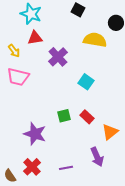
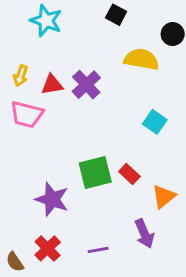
red triangle: (35, 38) -> (52, 85), moved
yellow arrow: (14, 51) -> (21, 76), turned 56
cyan square: (86, 82) -> (155, 122), moved
green square: (64, 116) -> (95, 173), size x1.6

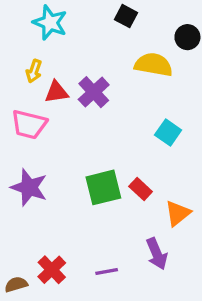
yellow arrow: (21, 76) -> (34, 71), moved
purple star: (52, 199) -> (29, 187), moved
brown semicircle: (15, 262) -> (16, 284), turned 108

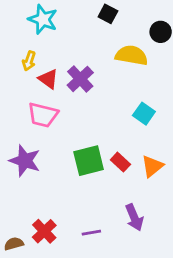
red triangle: (57, 92) -> (48, 79), turned 45
pink trapezoid: (29, 124) -> (43, 115), moved
orange triangle: (178, 213) -> (152, 166), moved

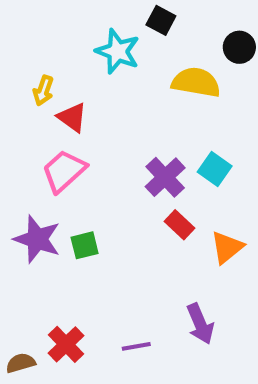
cyan star: (43, 19) -> (118, 51), moved
purple cross: (80, 79) -> (165, 177), moved
pink trapezoid: (43, 115) -> (64, 171), turned 124
green square: (89, 161) -> (85, 245), moved, size x0.6
red rectangle: (120, 162) -> (180, 225), moved

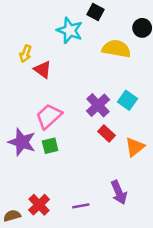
pink trapezoid: (64, 171) -> (49, 116), moved

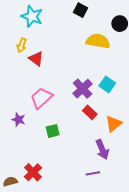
cyan star: (70, 30) -> (32, 16), moved
purple star: (22, 142) -> (19, 120), size x0.6
green square: (50, 146) -> (53, 131), moved
purple arrow: (119, 192) -> (102, 150), moved
purple line: (81, 206) -> (93, 173), moved

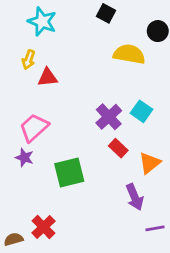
red triangle: (36, 59) -> (48, 77), turned -42
pink trapezoid: (41, 98) -> (34, 128), moved
green square: (53, 131) -> (69, 173), size x1.6
purple line: (93, 173) -> (155, 228), moved

